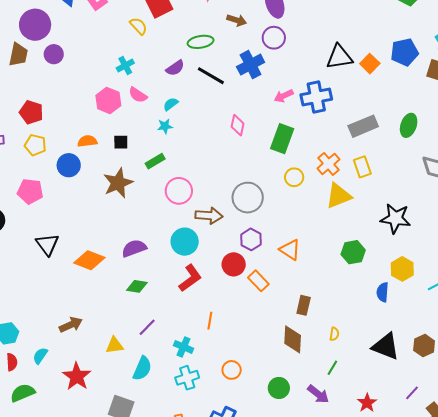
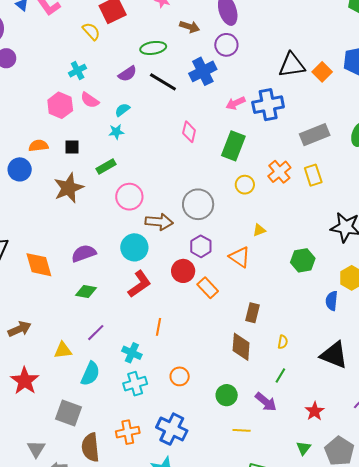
yellow triangle: (338, 196) -> (259, 230), moved, size x0.5
orange diamond: (89, 260) -> (39, 265), turned 52

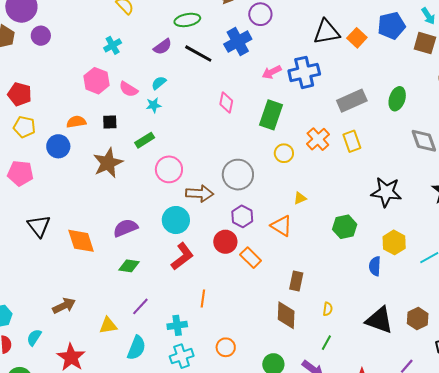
pink semicircle: (90, 100) -> (128, 89), moved
cyan cross: (132, 353) -> (177, 325), turned -30

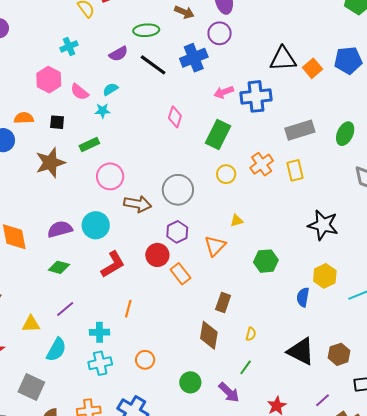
cyan circle: (176, 220) -> (96, 225), moved
orange triangle: (281, 226) -> (215, 246), turned 35
green hexagon: (345, 227) -> (266, 261), moved

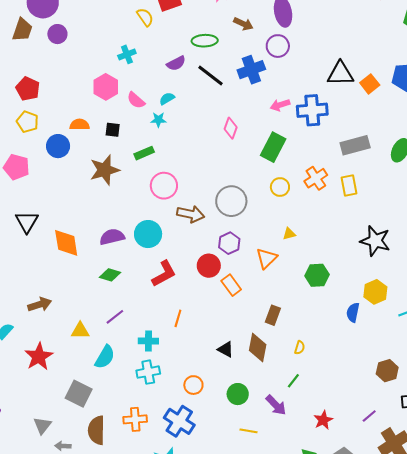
black triangle: (301, 351) -> (226, 349), moved, size x0.6
orange circle: (145, 360) -> (193, 385), moved

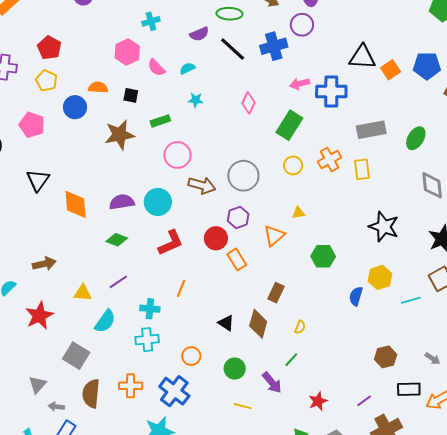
cyan star: (158, 120) -> (196, 100), moved

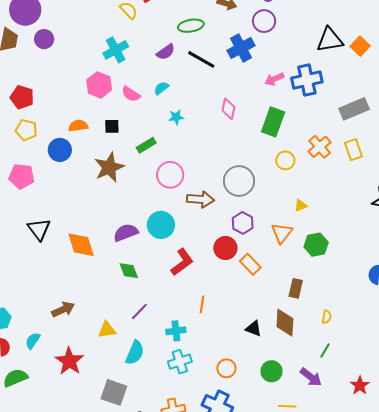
cyan cross: (151, 21) -> (116, 50), size x1.4
green diamond: (117, 240) -> (129, 271), turned 60
green hexagon: (323, 256) -> (316, 245), moved

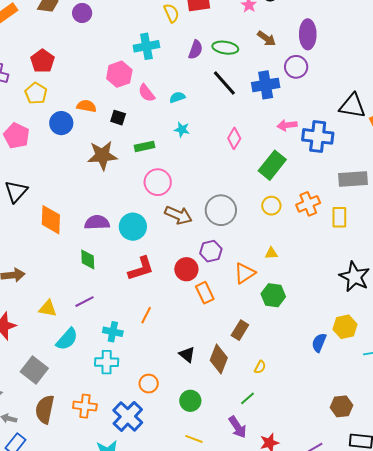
purple semicircle: (166, 52) -> (196, 50), moved, turned -54
purple arrow: (311, 377) -> (238, 427), moved

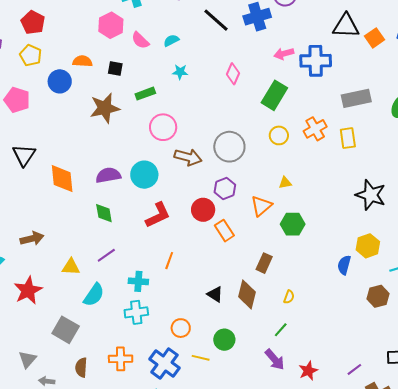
brown hexagon: (342, 406) -> (378, 296), moved
brown semicircle: (45, 409) -> (81, 367), size x0.7
yellow line: (194, 439) -> (201, 358), moved

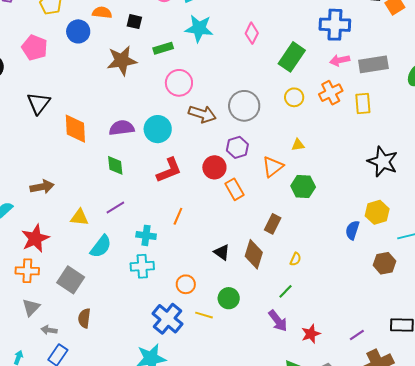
pink arrow: (284, 54) -> (340, 60), moved
cyan star: (180, 72) -> (199, 28), size x1.8
orange cross: (121, 359) -> (27, 271), moved

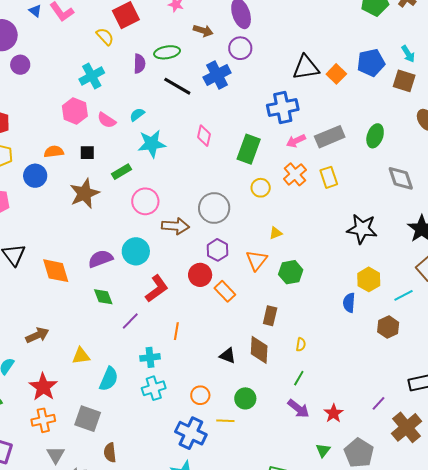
purple line: (115, 208) -> (130, 321), moved

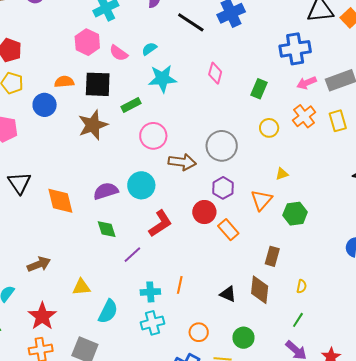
green rectangle: (249, 149) -> (259, 89), size x0.7
black square: (87, 153) -> (98, 84), size x1.8
orange line: (176, 331) -> (180, 285), moved

